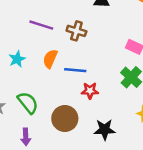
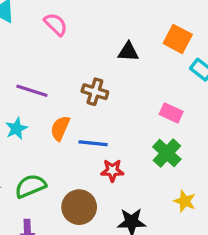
purple line: (41, 25) -> (32, 91), moved
green semicircle: (28, 103) -> (30, 186), turned -75

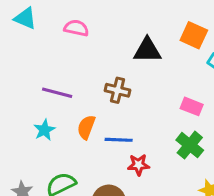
pink semicircle: (56, 24) -> (76, 28), turned -30
black triangle: (128, 52) -> (147, 50), size x1.4

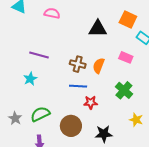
brown cross: (117, 90) -> (78, 64), moved
pink rectangle: (192, 106) -> (126, 57), moved
orange semicircle: (86, 127) -> (99, 66), moved

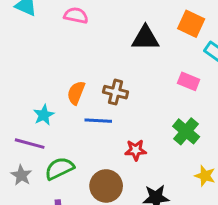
purple line: (39, 55) -> (30, 144), moved
orange semicircle: (99, 66) -> (76, 93), moved
blue line: (78, 86) -> (98, 121), moved

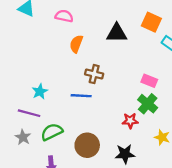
pink rectangle: (189, 81) -> (149, 81), moved
orange semicircle: (76, 93) -> (76, 44), moved
red star: (136, 150) -> (130, 121), moved

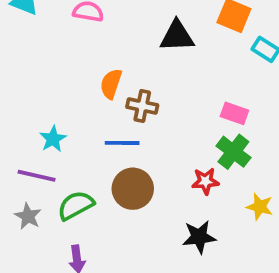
orange semicircle: (76, 44) -> (111, 84), moved
brown circle: (87, 145) -> (133, 189), moved

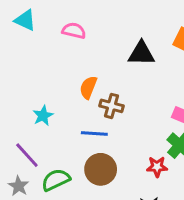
cyan star: (53, 139) -> (43, 116), moved
purple line: (37, 176) -> (27, 155), turned 32

